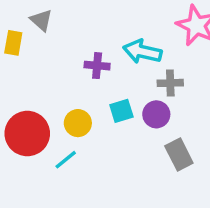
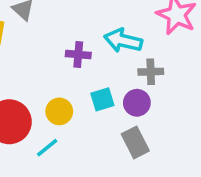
gray rectangle: (179, 154) -> (135, 142), moved

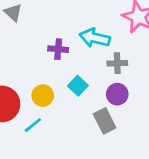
cyan square: (102, 99) -> (78, 86), turned -30
purple circle: (137, 103) -> (117, 94), moved

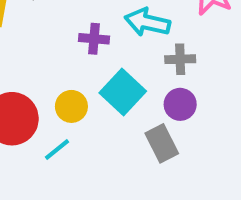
cyan square: (78, 86) -> (123, 92), size x1.5

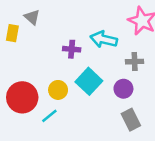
gray cross: (180, 59) -> (135, 62), moved
gray rectangle: (162, 143) -> (131, 120), moved

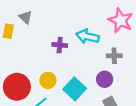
cyan square: (89, 81) -> (75, 89), moved

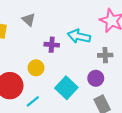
gray triangle: (25, 17) -> (29, 20), moved
yellow circle: (48, 80) -> (36, 68), moved

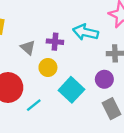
gray triangle: (29, 20) -> (28, 48), moved
yellow circle: (36, 68) -> (48, 68), moved

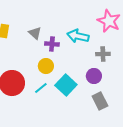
gray triangle: (28, 48) -> (35, 33), moved
cyan line: (34, 105) -> (41, 88), moved

